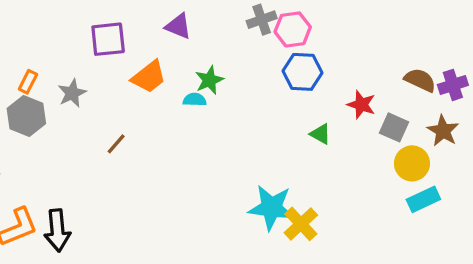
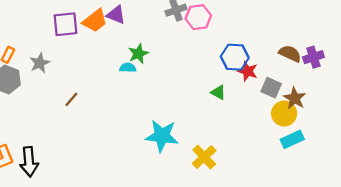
blue hexagon: (302, 72) -> (235, 57), moved
orange trapezoid: (149, 77) -> (95, 21), moved
brown star: (443, 131) -> (295, 98), moved
cyan star: (271, 208) -> (162, 136), moved

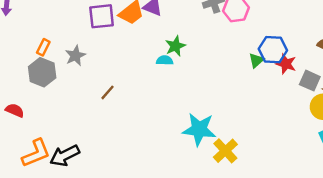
green triangle: (218, 92) -> (256, 60), moved, turned 49
yellow cross: (204, 157) -> (225, 151), moved
black arrow: (29, 162) -> (65, 156), turned 68

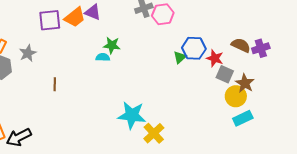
green star: (175, 46) -> (112, 45), turned 30
red star: (286, 64) -> (215, 58), moved
brown line: (108, 92) -> (55, 84), turned -40

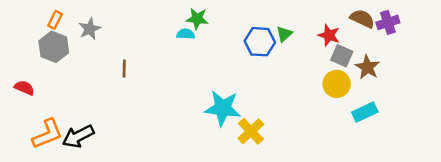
blue hexagon: (194, 48) -> (260, 42), moved
yellow circle: (236, 96) -> (337, 84), moved

